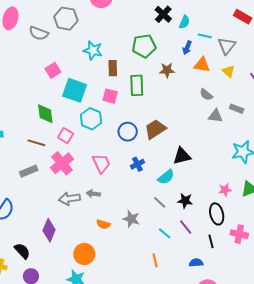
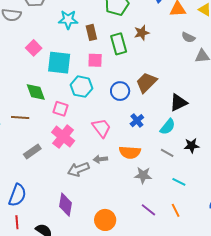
brown star: (167, 70) -> (142, 33), moved
brown line: (36, 143) -> (20, 118), moved
orange semicircle: (103, 224) -> (130, 152), moved, size x1.5
purple line: (186, 227) -> (148, 210), moved

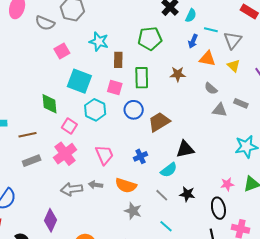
brown star: (142, 33) -> (178, 74), moved
pink square: (34, 48) -> (62, 51), moved
blue circle: (120, 91) -> (134, 110), moved
brown line: (20, 118) -> (27, 135), moved, turned -30

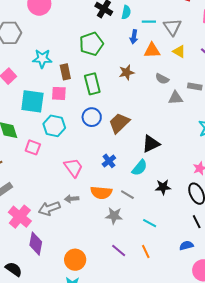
pink square: (115, 88) -> (59, 93), moved
pink cross: (65, 154) -> (20, 217), moved
gray line: (162, 195) -> (127, 195), moved

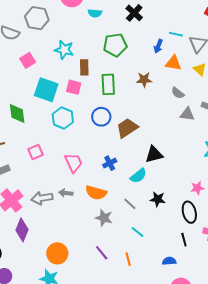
cyan semicircle: (126, 12) -> (95, 13), moved, turned 72
pink square: (33, 147) -> (35, 152), moved, turned 35
gray line: (127, 195) -> (130, 204), moved

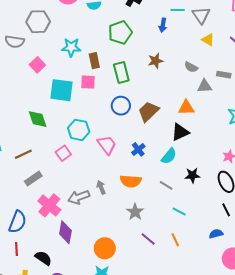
orange triangle: (173, 63) -> (186, 108), moved
cyan hexagon: (63, 118) -> (79, 130), moved
pink trapezoid: (73, 163) -> (107, 145), moved
gray arrow: (66, 193) -> (101, 187), turned 72
gray star: (104, 218) -> (135, 212), moved, turned 30

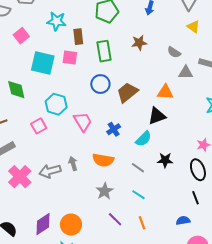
cyan line: (179, 211) -> (138, 195), moved
purple diamond: (65, 232) -> (43, 224), moved, turned 40

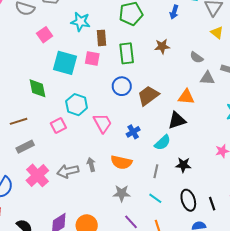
gray line: (138, 168) -> (156, 171), turned 64
black ellipse: (198, 170) -> (188, 200), moved
gray star: (105, 191) -> (122, 193), turned 30

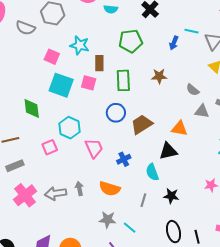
pink square: (45, 35) -> (52, 57), moved, turned -35
cyan semicircle: (163, 143) -> (152, 172), turned 108
cyan line: (155, 198) -> (130, 228), moved

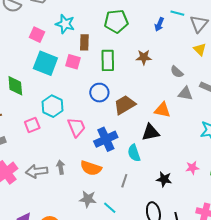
blue cross: (124, 159) -> (106, 139), size x1.6
black star: (171, 196) -> (164, 179), moved

